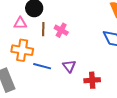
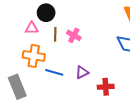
purple triangle: (69, 66) -> (82, 72), turned 40

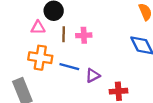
pink cross: (74, 35) -> (84, 35), turned -32
blue line: (54, 72) -> (69, 67), moved

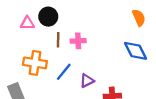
pink triangle: (38, 28) -> (27, 23), moved
blue line: (69, 67) -> (64, 72), turned -66

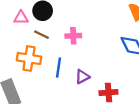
brown line: (58, 40) -> (41, 35), moved, turned -64
blue line: (64, 72) -> (58, 68), turned -30

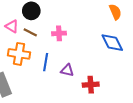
pink triangle: (21, 18) -> (12, 26), moved, turned 32
purple triangle: (82, 77) -> (67, 70), turned 40

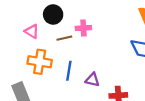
brown line: (30, 32) -> (64, 38), moved, turned -40
pink cross: (59, 33) -> (83, 28), moved

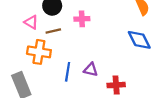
brown line: (64, 38) -> (53, 31), moved
blue line: (69, 71) -> (68, 72), moved

